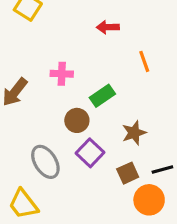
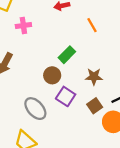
pink cross: (62, 74) -> (23, 25), moved
brown star: (134, 133) -> (94, 77), turned 30

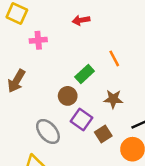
orange line: (92, 25) -> (114, 58), moved
brown square: (95, 106) -> (103, 134), moved

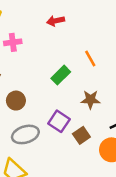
brown circle: (68, 96) -> (16, 101), moved
gray ellipse: (48, 132) -> (25, 134), turned -65

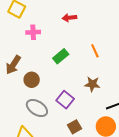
green rectangle: (61, 75) -> (61, 56), moved
gray ellipse: (25, 134) -> (37, 108), turned 45
brown square: (81, 135) -> (75, 127), moved

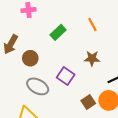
brown square: (75, 127) -> (88, 102), moved

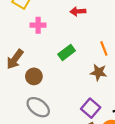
brown star: (92, 58) -> (99, 72), moved
purple square: (66, 76) -> (91, 108), moved

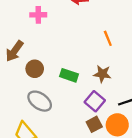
green rectangle: (67, 53) -> (69, 75), moved, turned 56
brown star: (99, 72) -> (102, 74), moved

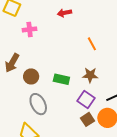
gray ellipse: (40, 101) -> (38, 104), turned 35

